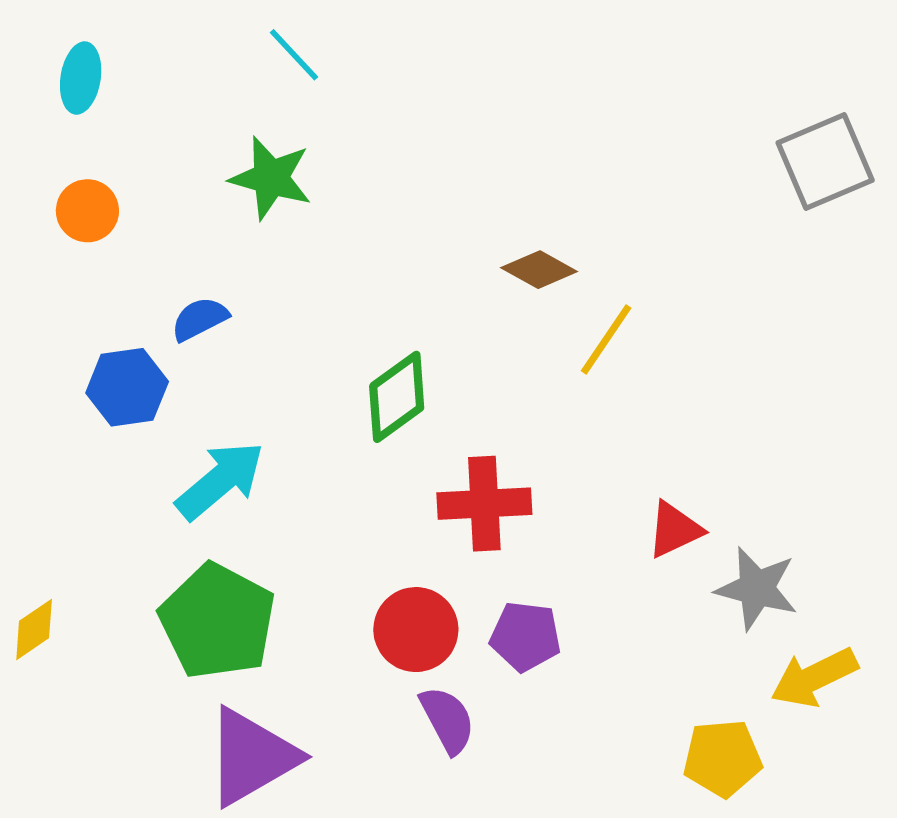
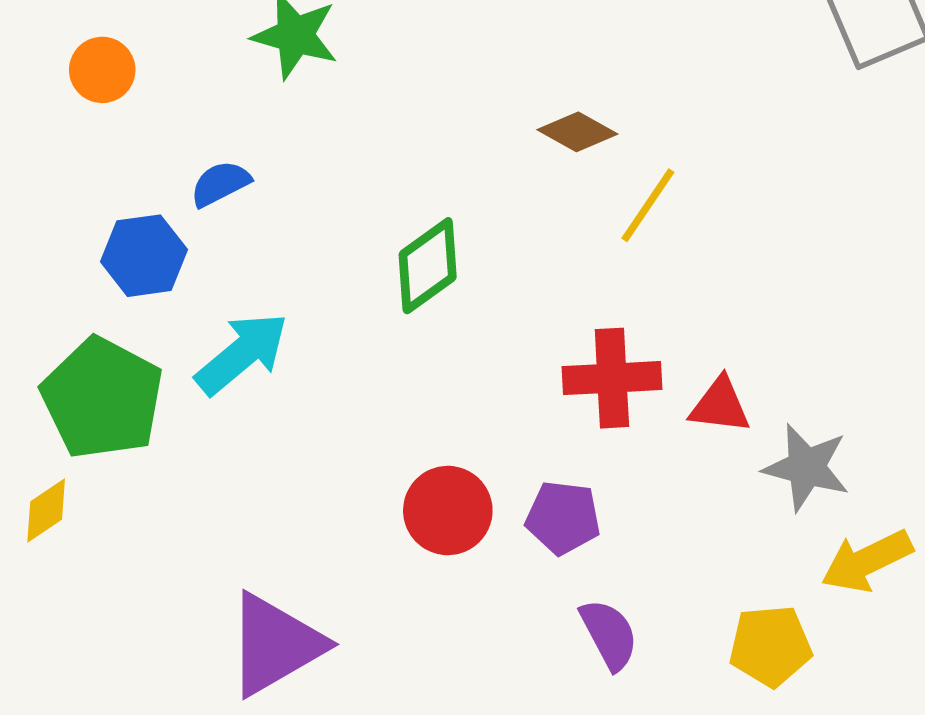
red cross: (484, 504) -> (612, 378), moved
red triangle: (675, 530) -> (720, 405), turned 32
green pentagon: (217, 621) -> (102, 398), moved
purple semicircle: (447, 720) -> (609, 634), moved

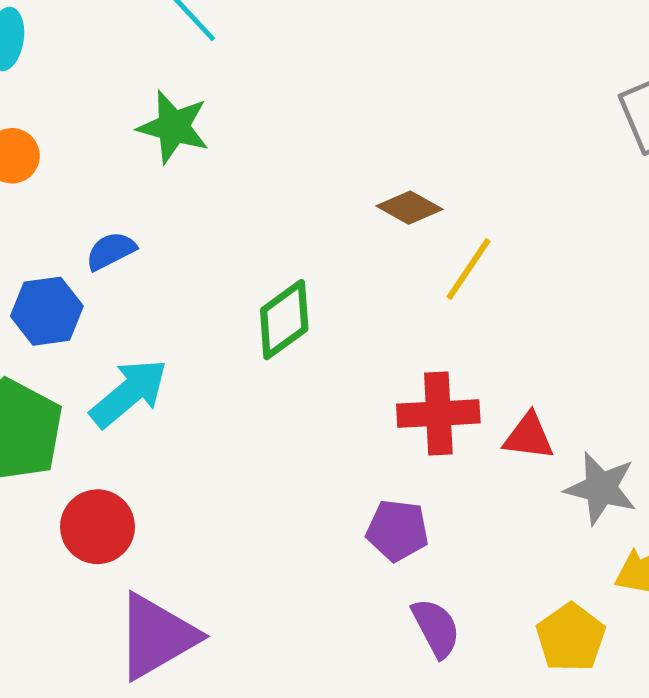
red circle: (448, 511) -> (98, 527), moved
yellow pentagon: (770, 646) -> (571, 638), turned -30

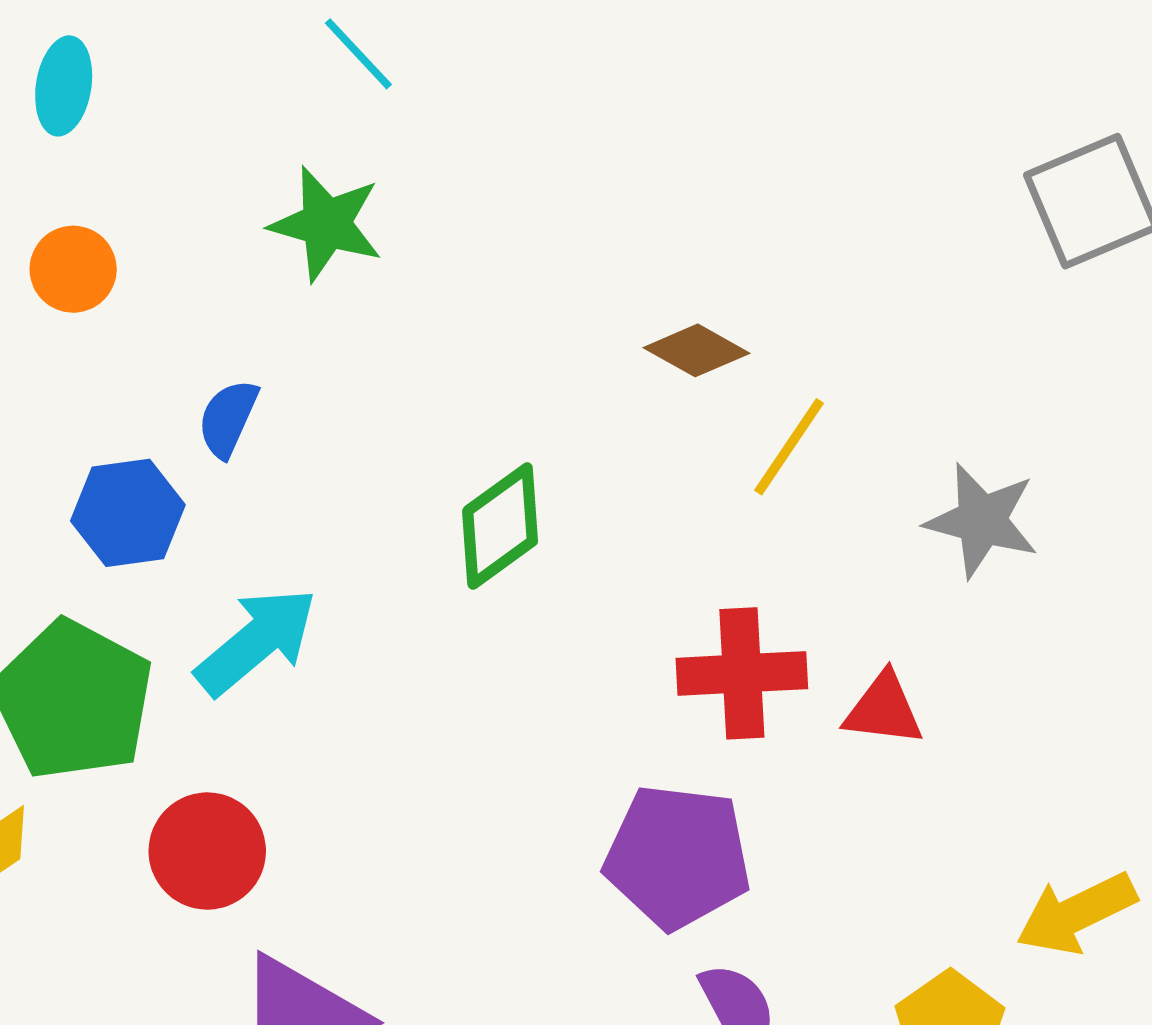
blue semicircle: (111, 251) -> (228, 418), turned -39
gray star: (601, 488) -> (982, 520), moved
purple pentagon: (397, 530) -> (678, 857), size x1.5

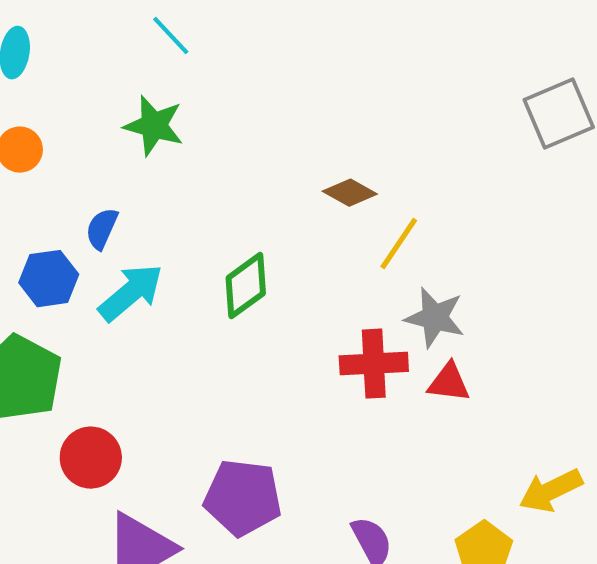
gray star: (982, 520) -> (435, 318), moved
cyan arrow: (256, 641) -> (131, 293), moved
purple pentagon: (678, 857) -> (243, 498), moved

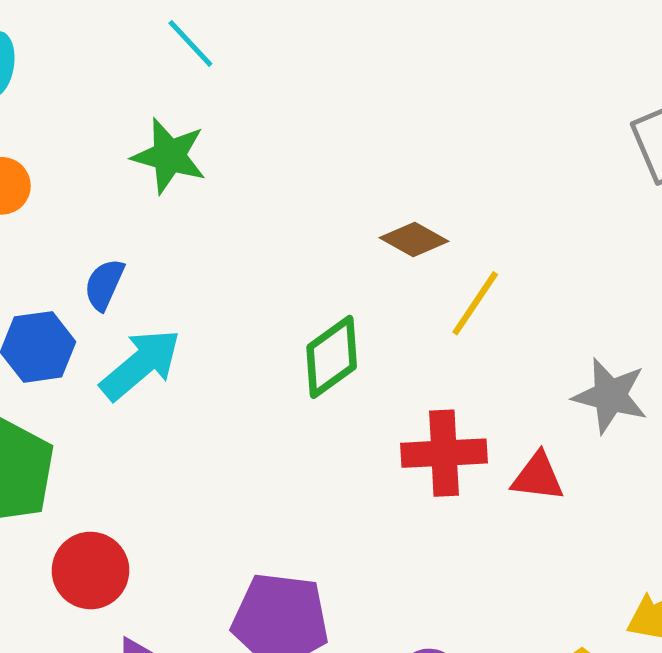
green diamond: (246, 286) -> (332, 357), moved
gray star: (435, 318) -> (610, 396), moved

